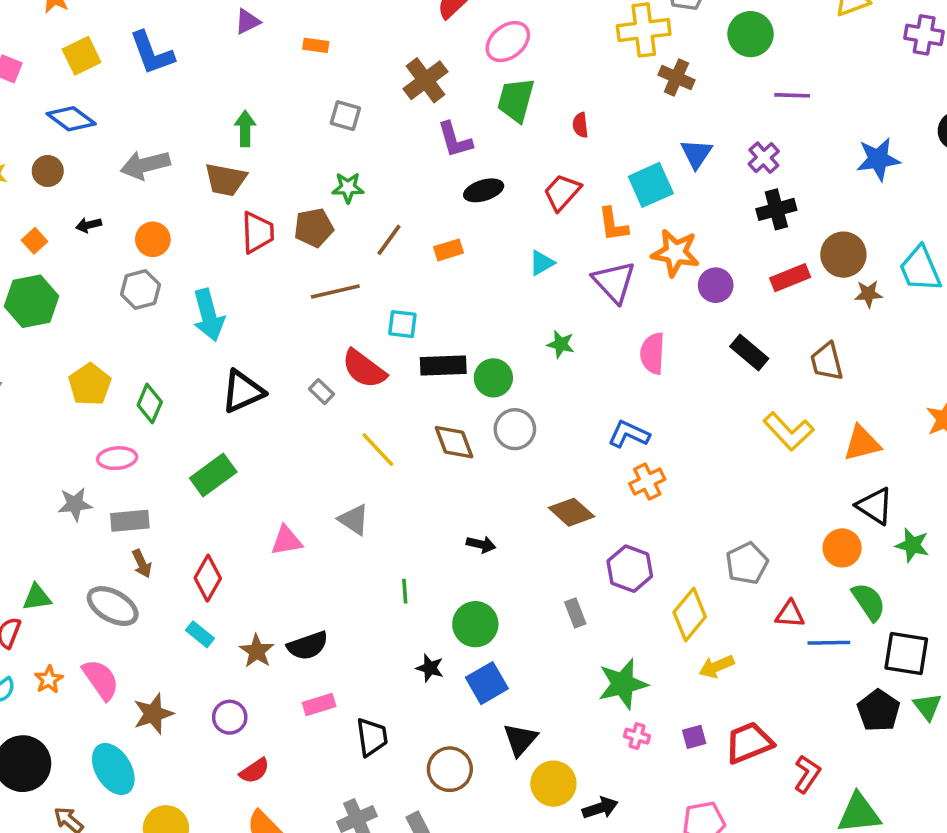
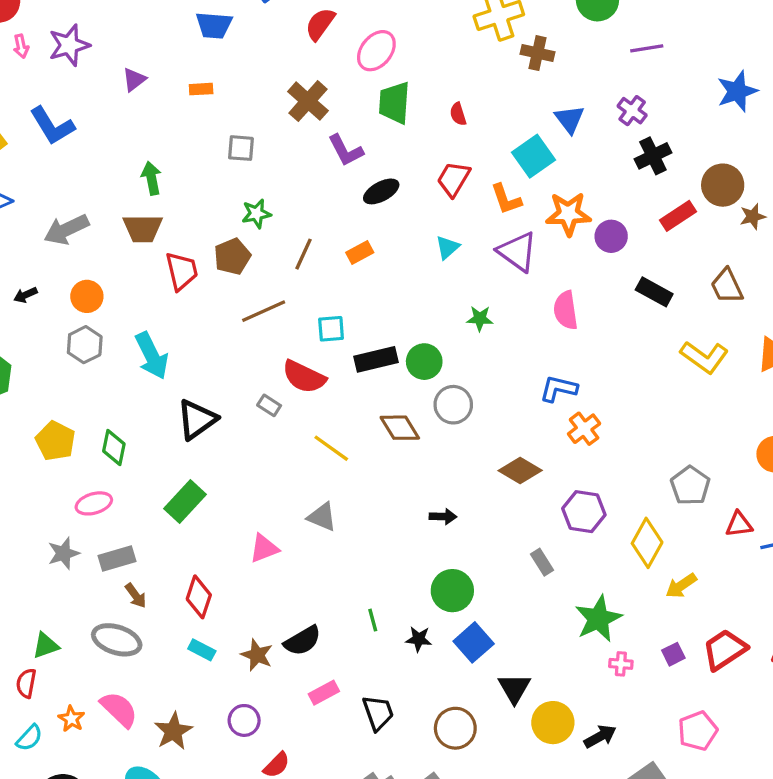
green line: (405, 591) -> (373, 620), moved

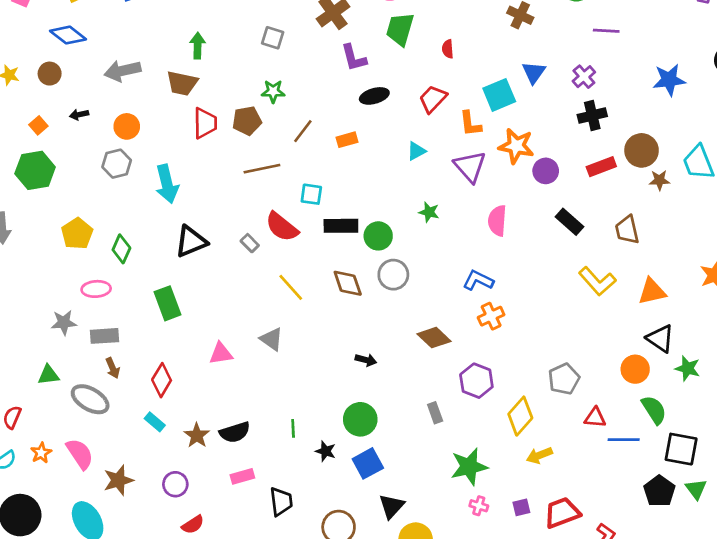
green rectangle: (185, 501) -> (167, 303), turned -76
green triangle: (46, 646) -> (49, 375), moved

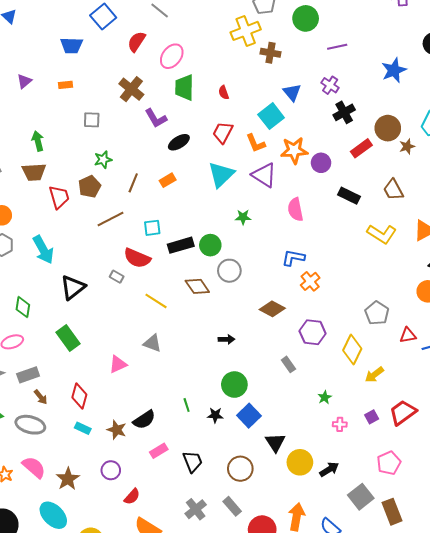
cyan triangle: (416, 151) -> (221, 175), size x1.8
green star: (469, 467) -> (325, 397), size x0.5

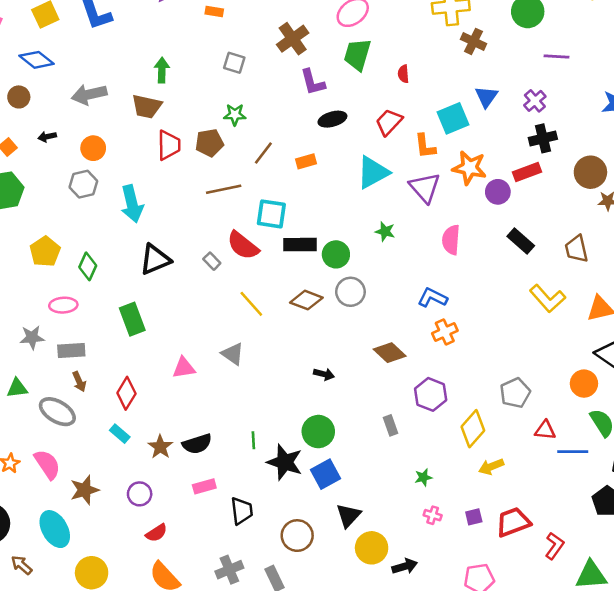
red rectangle: (361, 148) -> (527, 172), moved
cyan square: (152, 228) -> (271, 214), size x1.4
brown diamond: (197, 286) -> (306, 300), turned -50
black star: (215, 415) -> (285, 462), size x1.8

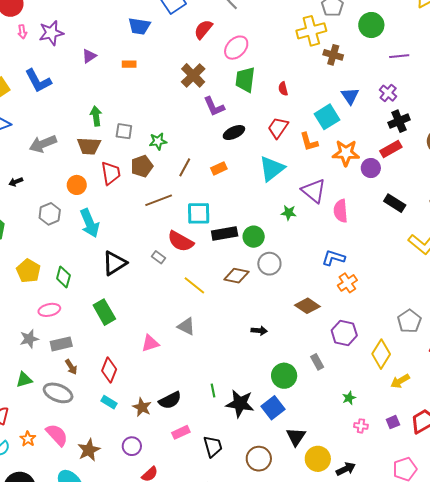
gray square: (234, 63) -> (124, 131), moved
orange circle: (93, 148) -> (77, 185), moved
purple triangle: (425, 188) -> (314, 191), moved
green circle: (318, 432) -> (284, 376), moved

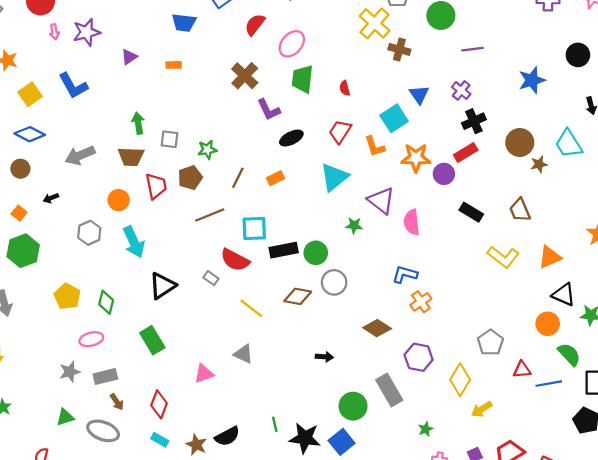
yellow cross: (311, 31) -> (375, 23), turned -32
gray rectangle: (317, 362) -> (389, 390), size x1.8

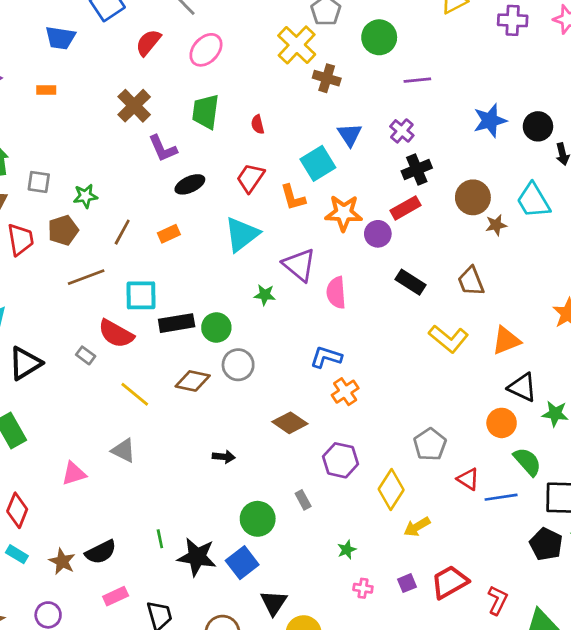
pink ellipse: (292, 44) -> (206, 50), moved
black circle: (578, 55) -> (538, 126), moved
red triangle: (522, 370) -> (468, 479), turned 36
gray rectangle: (389, 390) -> (303, 500), size x0.5

